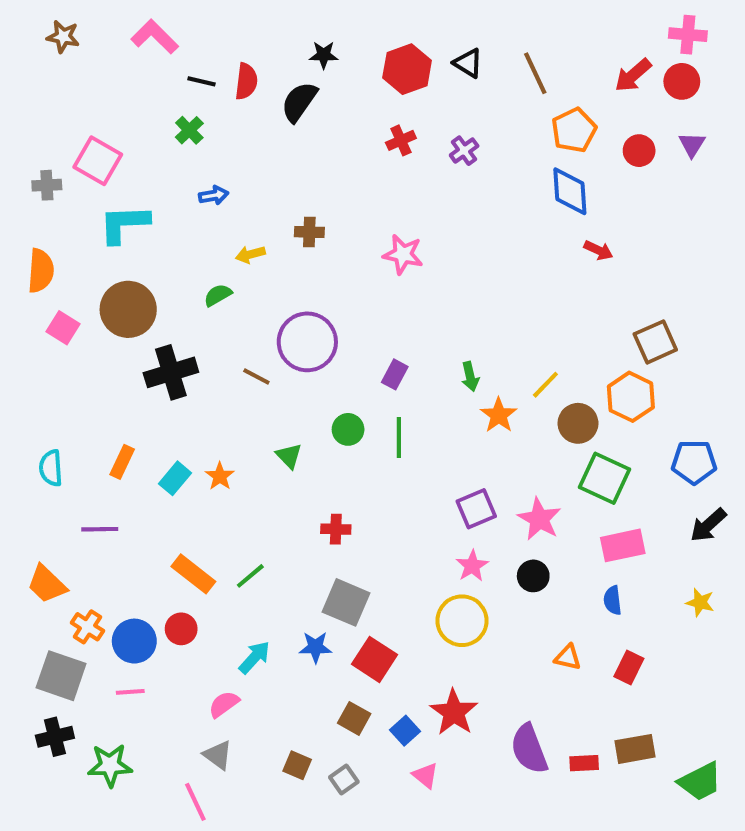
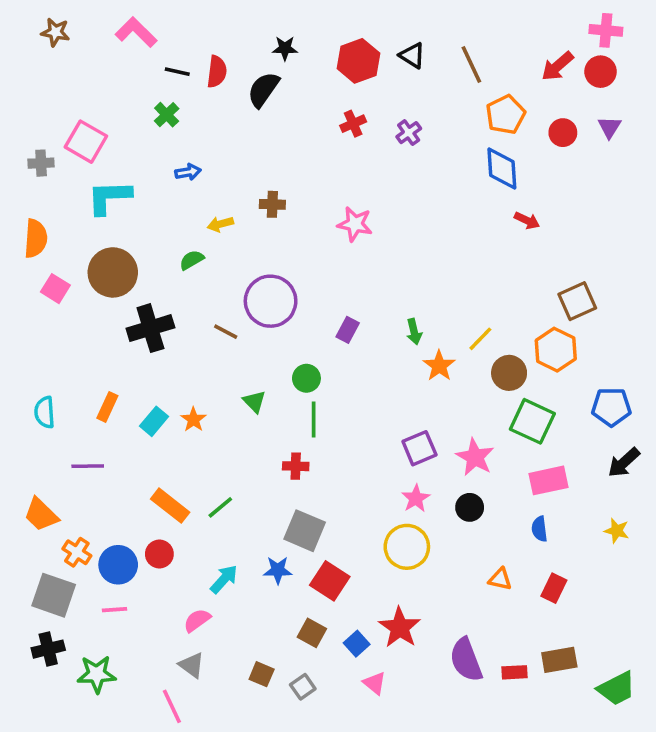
green line: (399, 438) -> (314, 420), moved

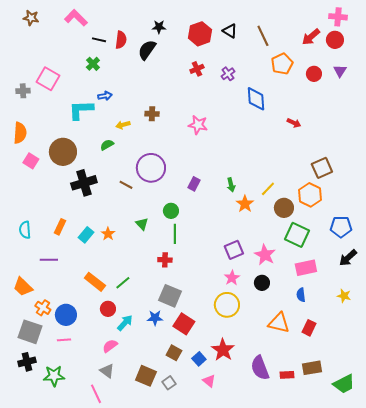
blue diamond: (502, 168) -> (256, 99), moved
cyan L-shape: (109, 197) -> (81, 110), moved
red circle: (159, 554) -> (108, 309), moved
orange triangle: (500, 579) -> (279, 323), size x1.6
brown square: (262, 674) -> (146, 376), size x1.5

